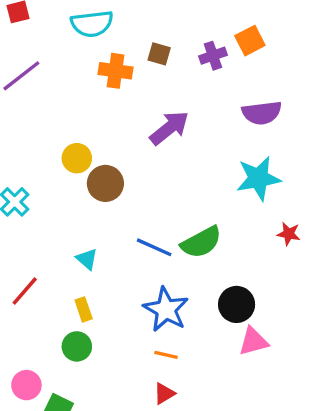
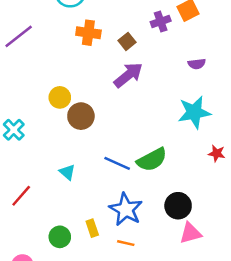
brown square: (159, 54) -> (127, 41), moved, turned 35
purple semicircle: (262, 113) -> (197, 64), size x0.6
yellow rectangle: (84, 309) -> (92, 228), moved

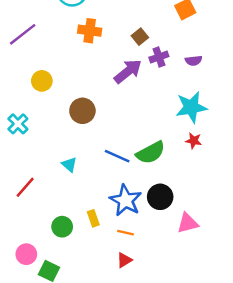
purple cross: (161, 21) -> (159, 57), moved
brown square: (127, 41) -> (140, 37), moved
yellow circle: (60, 97) -> (42, 81), moved
red star: (217, 153) -> (194, 141), moved
black circle: (178, 206) -> (160, 197), moved

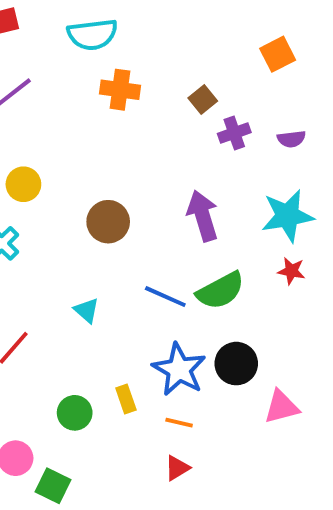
purple arrow: (128, 71) -> (203, 216), moved, turned -68
yellow circle: (42, 81) -> (23, 184), moved

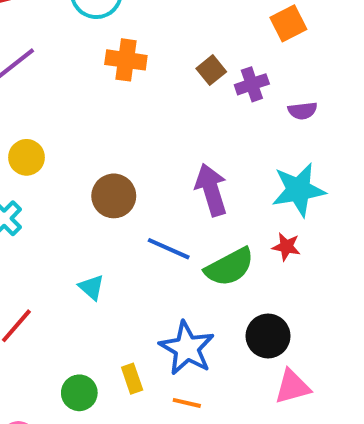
purple cross: (234, 133) -> (252, 84), moved
red star: (291, 271) -> (286, 247), moved
blue line: (165, 297) -> (169, 249), moved
black circle: (236, 364) -> (268, 336), moved

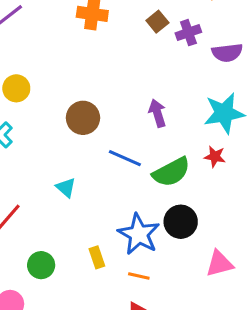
purple semicircle: (303, 111) -> (227, 53), size x1.4
purple arrow: (211, 190) -> (157, 113), size x0.7
black circle: (268, 336) -> (181, 222), moved
green circle: (79, 393) -> (41, 265), moved

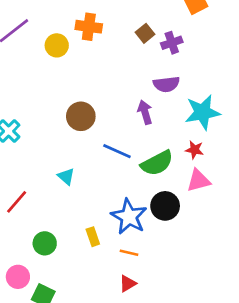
purple semicircle: (227, 53) -> (166, 84), moved
yellow circle: (16, 88) -> (57, 45), moved
pink triangle: (219, 264) -> (199, 180), moved

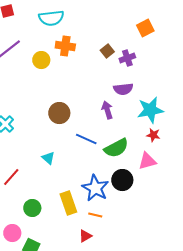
red star: (194, 150) -> (153, 135), moved
yellow rectangle: (93, 237) -> (68, 203), size x1.6
red triangle: (128, 283) -> (85, 236), moved

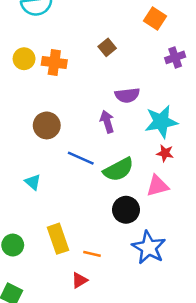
orange square: (145, 28) -> (155, 18), turned -30
orange cross: (65, 46) -> (54, 62), moved
purple cross: (127, 58) -> (175, 57), moved
blue star: (95, 188) -> (149, 248), moved

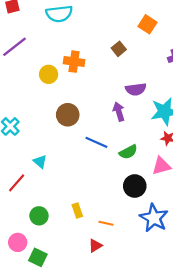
orange square: (155, 18) -> (147, 24), moved
yellow circle: (24, 59) -> (49, 74), moved
green semicircle: (118, 169) -> (128, 152), size x0.7
cyan triangle: (33, 182) -> (40, 162), moved
yellow rectangle: (58, 239) -> (77, 211), size x0.6

